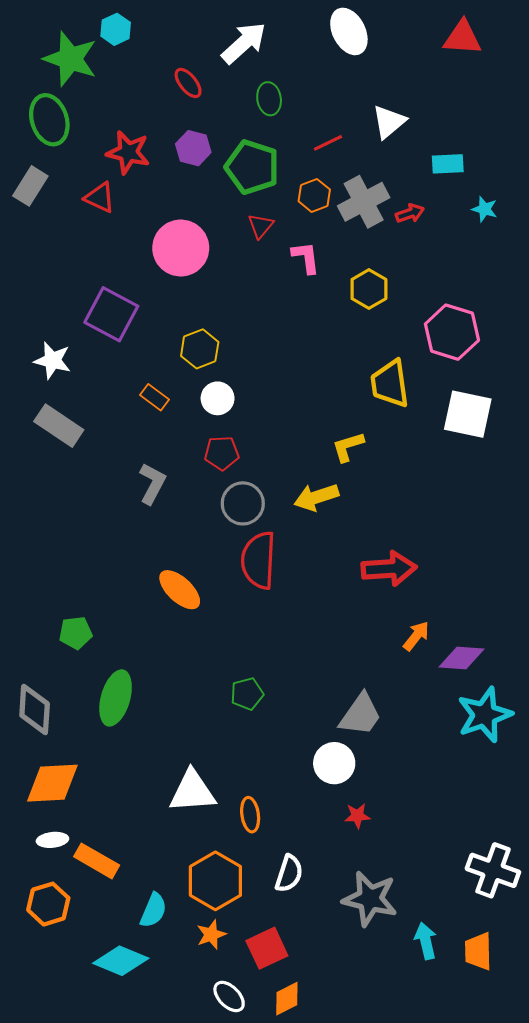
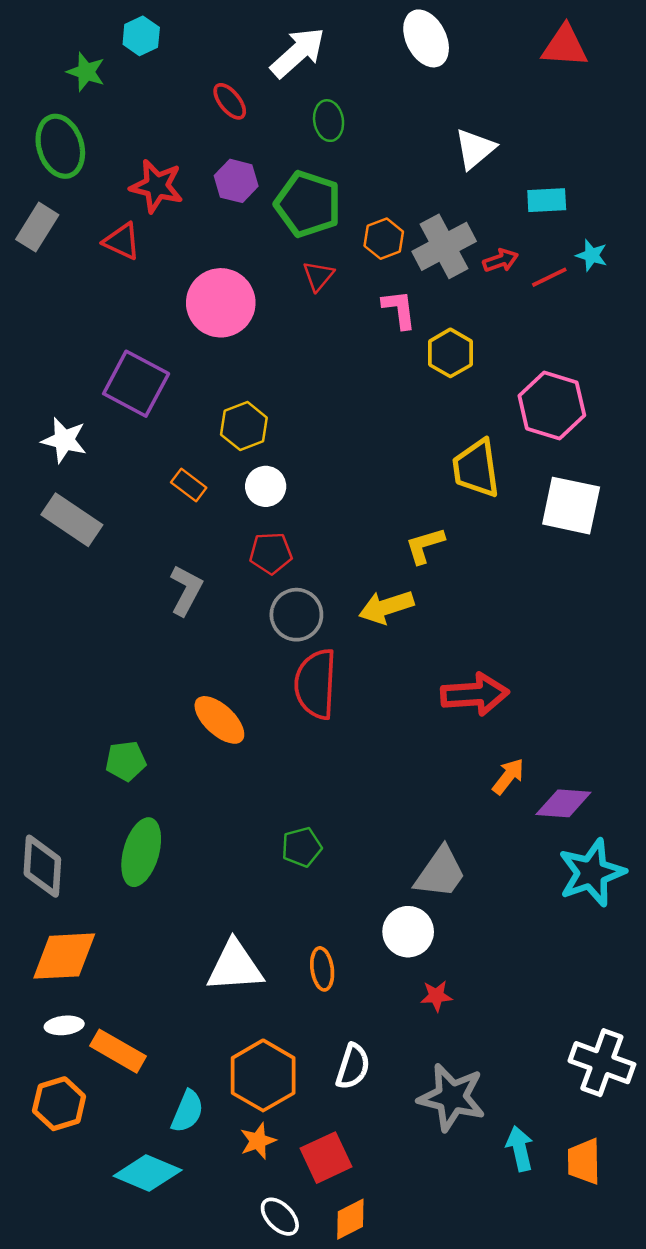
green star: (70, 59) -> (86, 72), size x0.6
red line: (328, 143) -> (549, 277), moved
pink L-shape: (306, 257) -> (399, 309), moved
green pentagon: (76, 633) -> (126, 761), moved
orange ellipse: (250, 815) -> (322, 969), moved

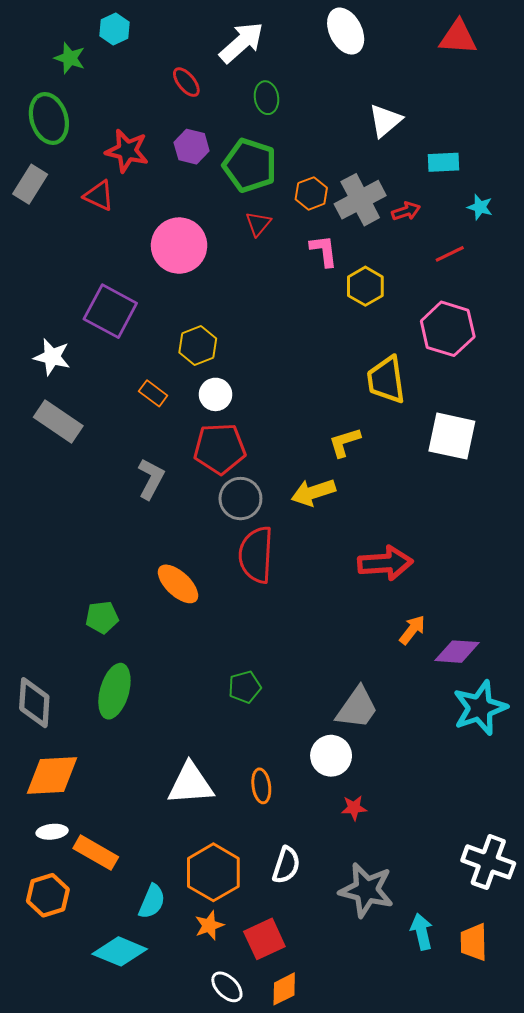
red line: (549, 277) -> (450, 254), moved
white square: (571, 506) -> (452, 436), moved
red pentagon: (271, 553) -> (220, 449), size x1.5

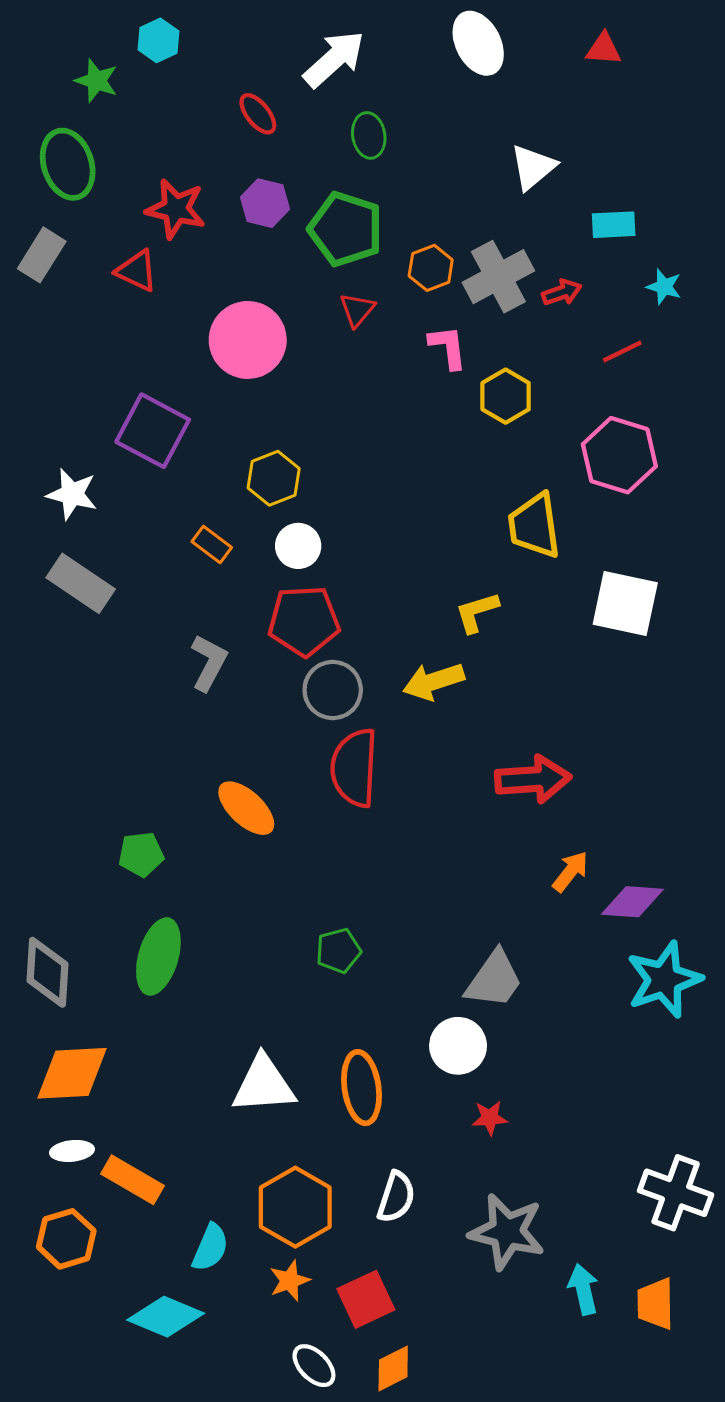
red triangle: (458, 37) -> (604, 49), moved, size x0.7
orange ellipse: (261, 786) -> (362, 1088), size x1.5

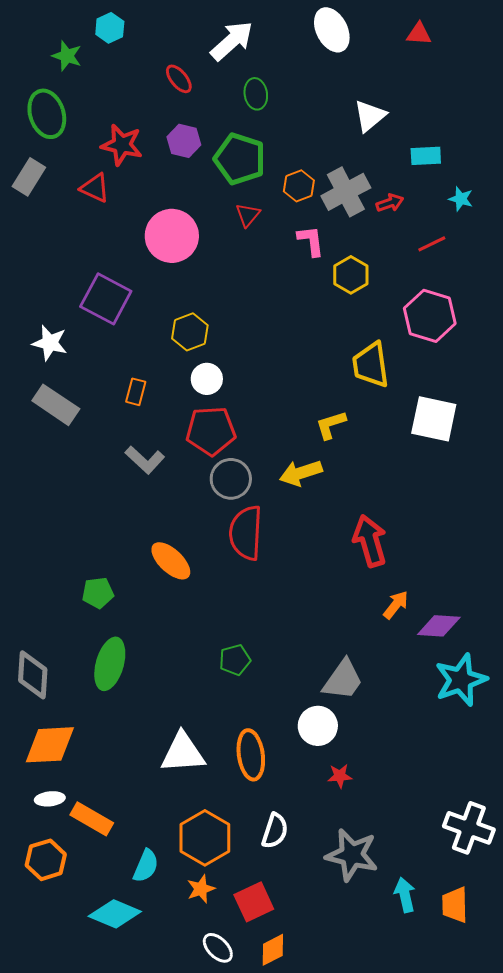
orange rectangle: (212, 545) -> (136, 392), moved, turned 68
gray L-shape: (209, 663) -> (145, 460), turned 105
red arrow: (533, 779) -> (370, 541), turned -102

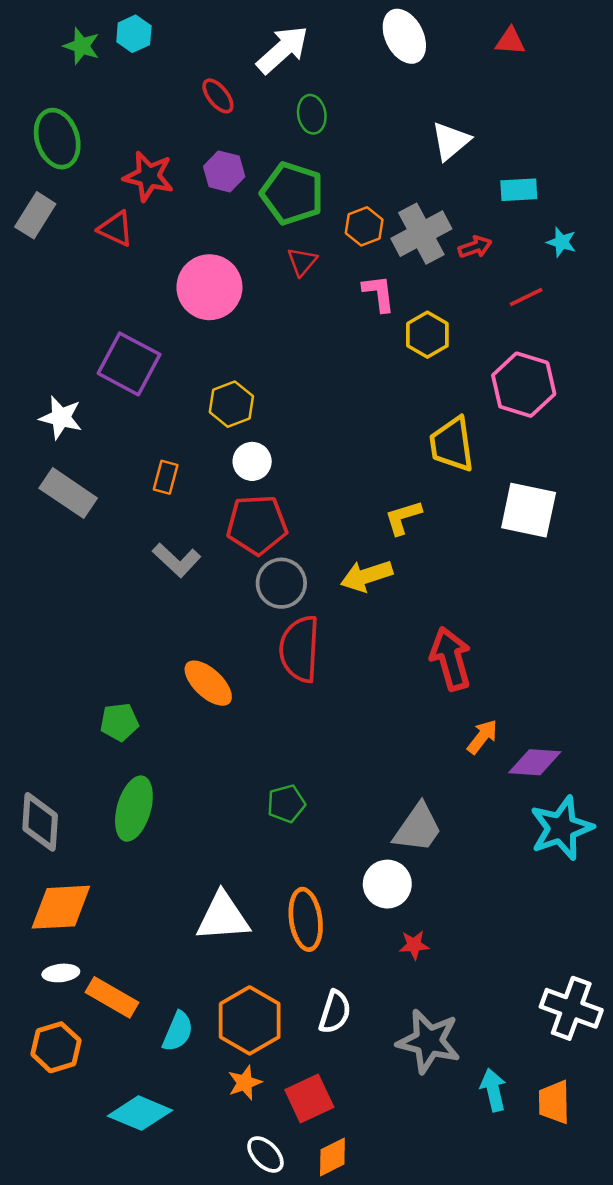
green star: (67, 56) -> (82, 46), moved
cyan semicircle: (146, 866) -> (178, 1031), moved

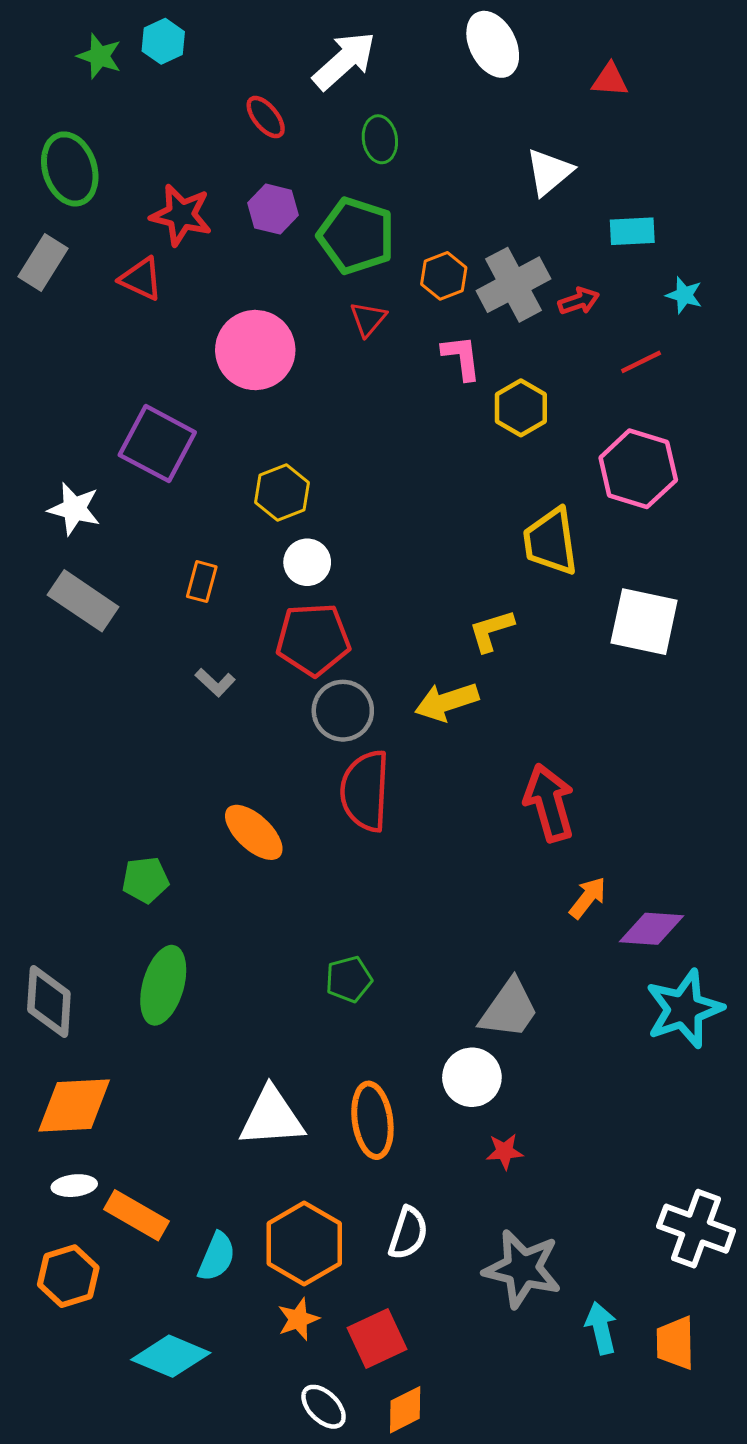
red triangle: (510, 41) -> (610, 80), moved
gray L-shape: (177, 560) -> (215, 682), size x0.7

